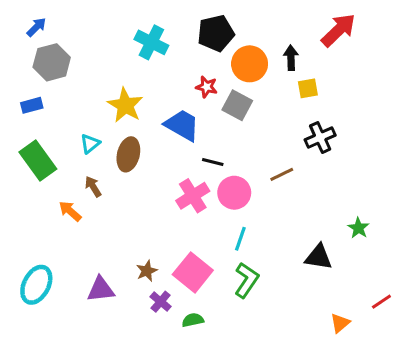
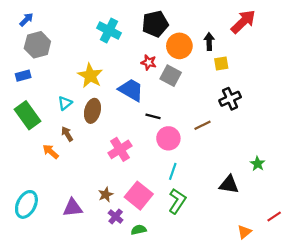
pink cross: (193, 196) -> (120, 149), moved

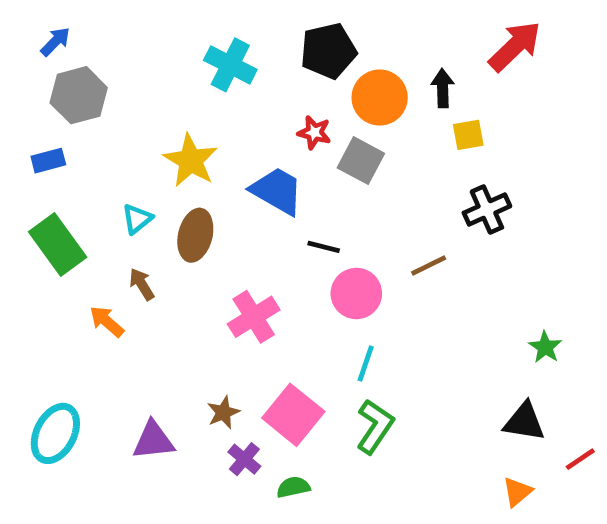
black triangle: (229, 185) -> (524, 422), moved

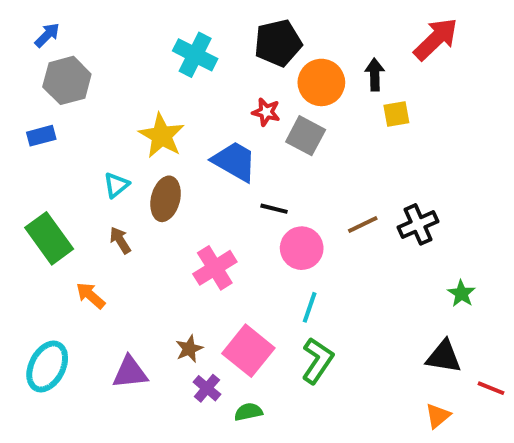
black cross: (487, 210) -> (418, 224), moved
green rectangle: (58, 245) -> (49, 238), moved
orange arrow: (107, 321) -> (91, 295), moved
red line: (580, 459) -> (491, 388), turned 56

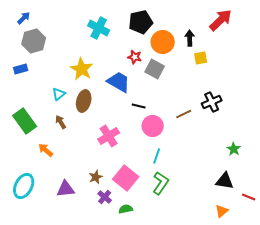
black cross: (418, 224) -> (212, 102), moved

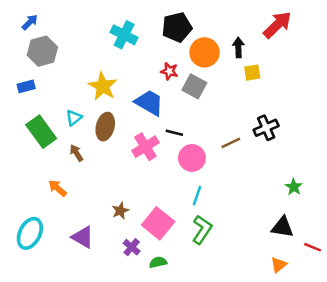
green rectangle: (25, 121) -> (41, 132), moved
pink cross: (109, 136) -> (145, 147), moved
brown star: (96, 177) -> (120, 211), moved
purple triangle: (66, 189) -> (83, 237), turned 36

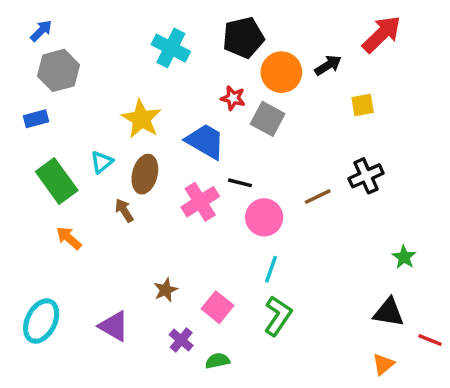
black arrow: (238, 47) -> (328, 65), turned 60
yellow square: (252, 73) -> (363, 105), moved
brown arrow: (76, 153) -> (124, 210), moved
orange arrow: (57, 188) -> (69, 238), moved
pink square: (158, 223) -> (217, 307), size x0.7

